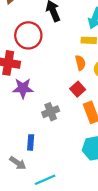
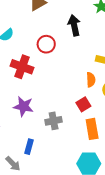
red circle: (28, 35) -> (46, 44), size x0.7
purple star: (23, 88) -> (23, 106), moved

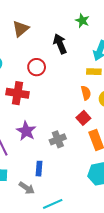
purple star: (23, 106) -> (26, 131), turned 30

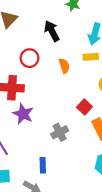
orange semicircle: (86, 93) -> (64, 66), moved
purple star: (26, 131) -> (23, 114), moved

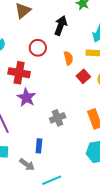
black arrow: (52, 31) -> (61, 26), turned 42
red square: (84, 107) -> (83, 76), moved

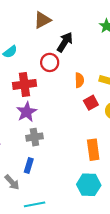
black arrow: (61, 26) -> (65, 42), moved
red cross: (19, 73) -> (24, 84), turned -30
gray cross: (58, 118) -> (34, 137), moved

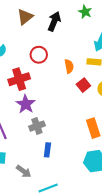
black arrow: (65, 42) -> (54, 21), moved
blue rectangle: (29, 165) -> (47, 150), moved

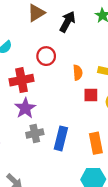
red square: (83, 85) -> (91, 95), turned 32
blue rectangle: (47, 150) -> (61, 138), moved, size x1.5

